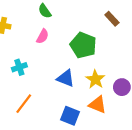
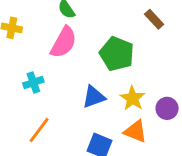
pink semicircle: (42, 36) -> (64, 42), size x1.6
blue triangle: (66, 78) -> (94, 97), turned -42

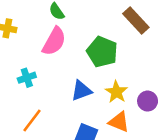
brown rectangle: (154, 19) -> (136, 21), size x1.5

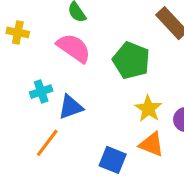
pink semicircle: (54, 41) -> (74, 48), turned -84
blue triangle: (81, 91) -> (71, 107), moved

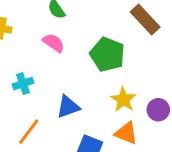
pink semicircle: (74, 48) -> (54, 43), size x0.7
blue triangle: (71, 107) -> (68, 107), moved

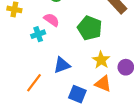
cyan cross: (23, 84) -> (38, 34), moved

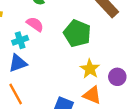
blue triangle: (62, 65) -> (18, 63), moved
orange line: (34, 83) -> (16, 94), turned -66

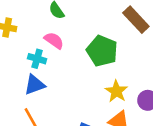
cyan cross: (20, 40) -> (37, 59), turned 35

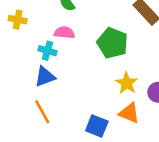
pink semicircle: (54, 40) -> (64, 33), turned -30

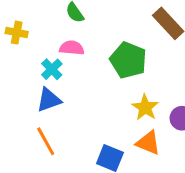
cyan cross: (47, 51) -> (52, 69), turned 30

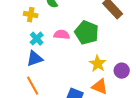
yellow cross: (17, 33) -> (31, 15), moved
pink semicircle: (72, 48) -> (62, 35), moved

